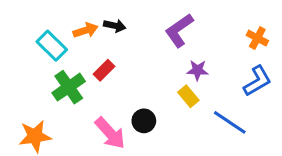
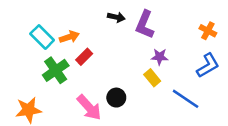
black arrow: (115, 26) -> (116, 17), moved
orange arrow: (86, 30) -> (69, 37), moved
purple L-shape: (179, 30) -> (145, 25), turned -32

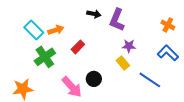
red rectangle: (84, 57) -> (78, 47), moved
blue L-shape: (208, 65) -> (168, 53), turned -105

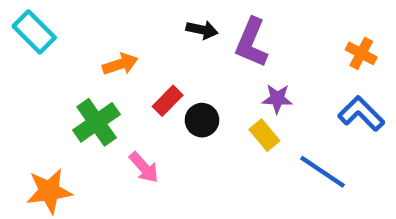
cyan rectangle: (34, 30) -> (34, 32), moved
black circle: (94, 79) -> (202, 120), moved
pink arrow: (72, 87) -> (144, 167), moved, size x0.7

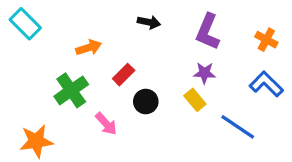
purple L-shape: (251, 43) -> (208, 32), moved
black circle: (202, 120) -> (146, 102), moved

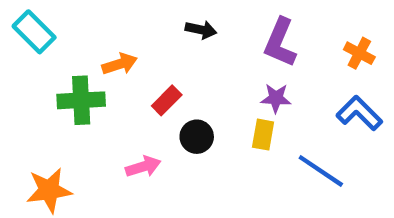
green cross: (71, 90) -> (81, 100), moved, turned 32
yellow rectangle: (195, 100) -> (263, 135), turned 50
pink arrow: (106, 124) -> (143, 167), turned -65

